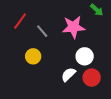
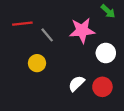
red line: (20, 21) -> (22, 24), turned 48
white circle: (85, 56) -> (106, 53), moved

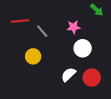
pink star: (82, 30) -> (74, 27), size x0.6
white circle: (106, 53) -> (83, 48), moved

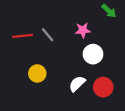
red line: (20, 21) -> (23, 36), moved
yellow circle: (33, 56) -> (37, 73), moved

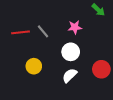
white circle: (93, 54) -> (71, 52), moved
red circle: (103, 87) -> (101, 69), moved

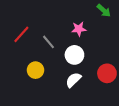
gray line: (43, 31) -> (48, 42), moved
red line: (20, 32) -> (21, 34), turned -42

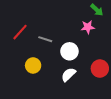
pink star: (79, 29) -> (88, 27), moved
gray line: (48, 42) -> (45, 39), turned -32

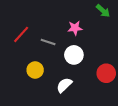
pink star: (88, 27) -> (75, 28), moved
white semicircle: (68, 75) -> (64, 85), moved

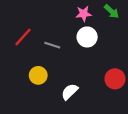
pink star: (75, 28) -> (84, 14), moved
white circle: (74, 55) -> (87, 37), moved

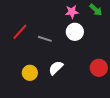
yellow circle: (38, 75) -> (30, 73), moved
white semicircle: (70, 92) -> (56, 68), moved

